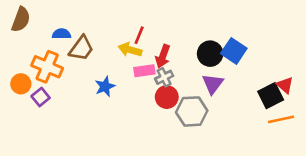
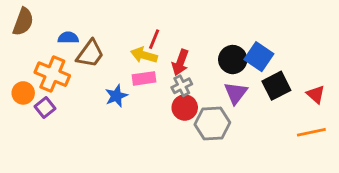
pink rectangle: (144, 71) -> (144, 78), moved
black square: (271, 96) -> (276, 86), moved

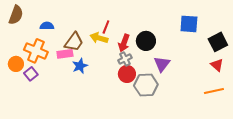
brown trapezoid: (90, 54) -> (74, 42), moved
blue square: (259, 57) -> (189, 24), moved, turned -30
black circle: (233, 60) -> (146, 41), moved
pink rectangle: (144, 78) -> (65, 54), moved
black square: (276, 86) -> (218, 42), moved

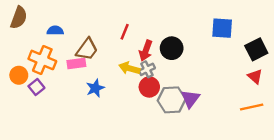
yellow arrow: (99, 38) -> (129, 68), moved
purple triangle: (162, 64) -> (190, 99), moved
blue star: (80, 66) -> (95, 88), moved

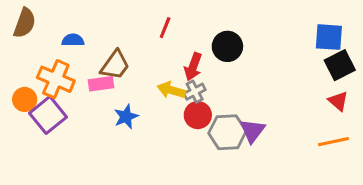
blue square: (222, 28) -> (329, 37), moved
red line: (125, 32) -> (165, 28), moved
black circle: (172, 48) -> (227, 46), moved
purple square: (36, 87) -> (48, 115), size x1.6

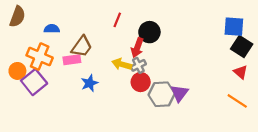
black circle: (227, 46) -> (149, 32), moved
black square: (340, 65) -> (242, 47), turned -30
orange line: (334, 142) -> (237, 101), turned 45

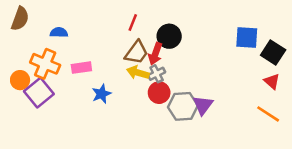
blue square: (234, 27) -> (247, 37), moved
brown trapezoid: (82, 47) -> (137, 53), moved

